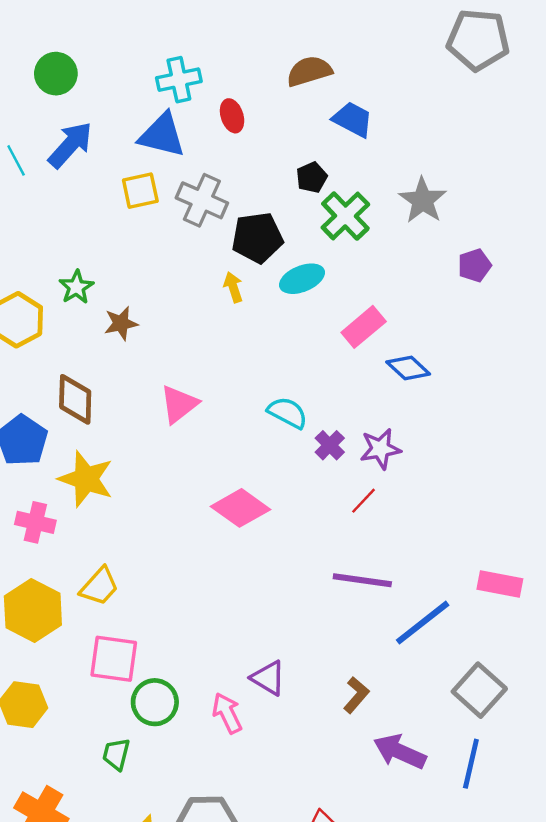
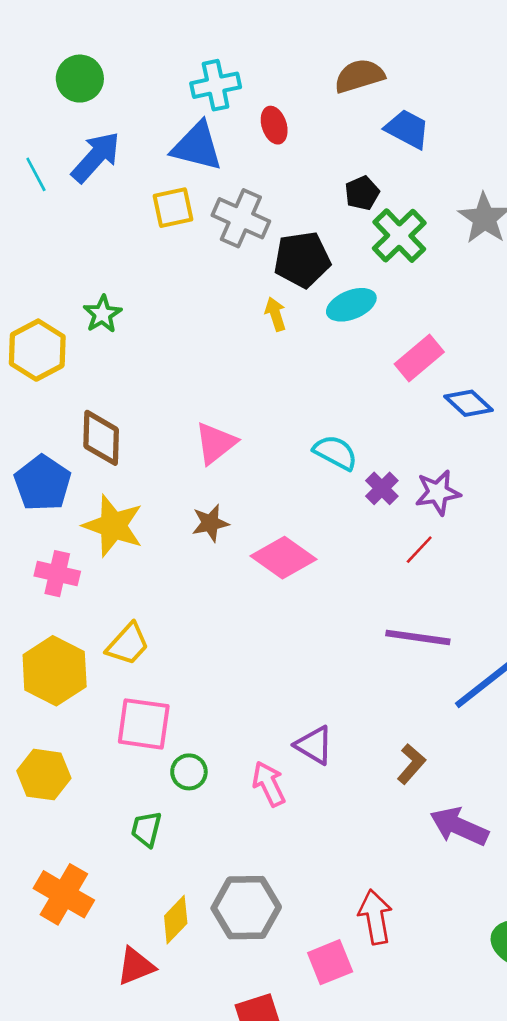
brown star: (121, 323) -> (210, 523), moved
green circle: (155, 702) -> (189, 772), size x0.7

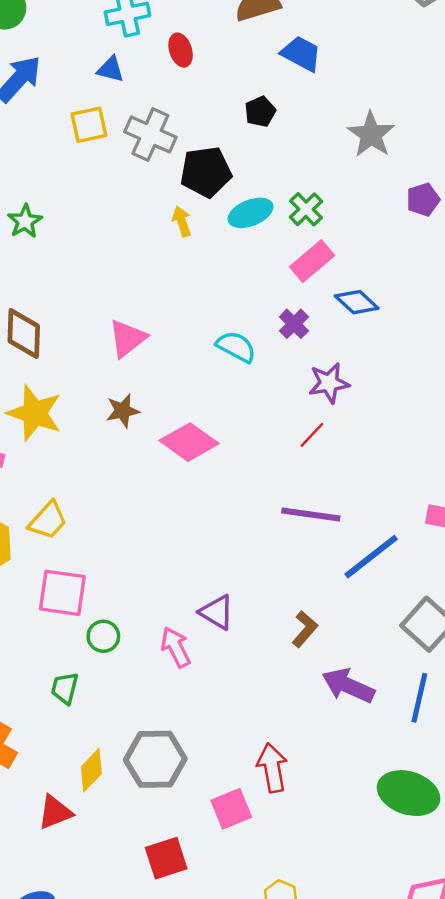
blue triangle: (197, 146) -> (111, 69), size x0.6
green cross: (399, 236) -> (306, 209), moved, size x0.7
purple cross: (382, 488) -> (294, 324), moved

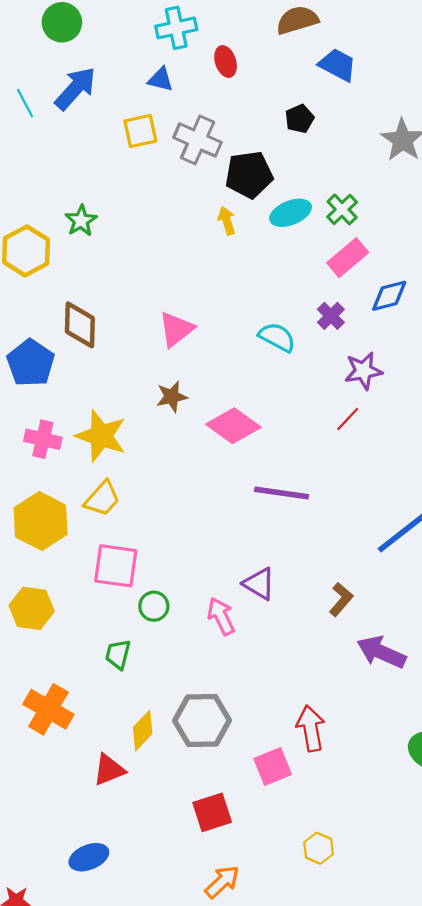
blue diamond: (357, 302) -> (389, 296), turned -57
yellow star: (35, 413) -> (101, 436), moved
purple line: (311, 514) -> (282, 493), moved

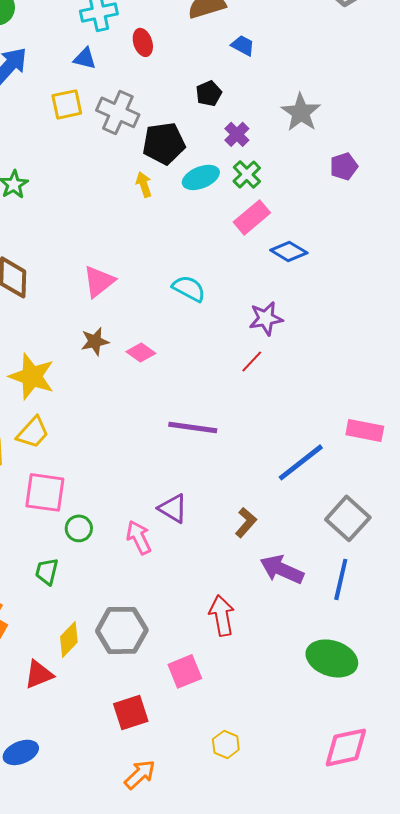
blue trapezoid: (338, 65) -> (243, 45), size x0.7
blue diamond: (389, 296) -> (289, 251), turned 45
purple cross: (331, 316) -> (237, 134), moved
pink diamond: (233, 426) -> (141, 352), moved, size x0.6
red arrow: (311, 728) -> (222, 615), moved

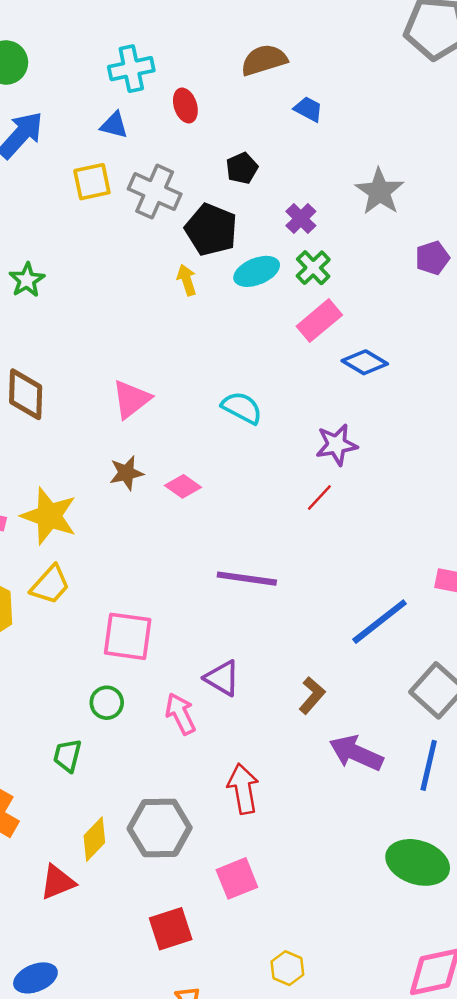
black pentagon: (209, 93) -> (242, 168), moved
black pentagon: (164, 143) -> (211, 230), turned 30
pink square: (45, 492) -> (128, 636), moved
red arrow: (222, 615) -> (243, 789), moved

